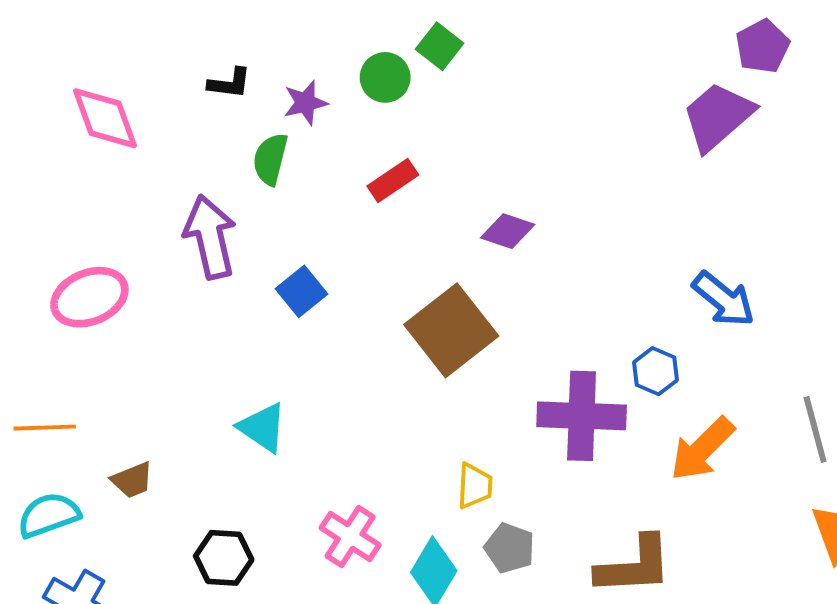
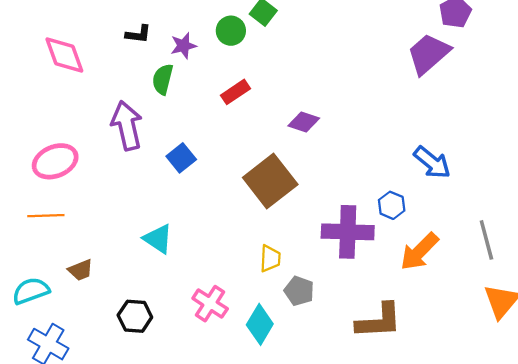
orange line: (45, 428) -> (46, 216), moved
yellow trapezoid: (475, 486) -> (270, 258), moved
gray pentagon: (510, 548) -> (299, 291), moved

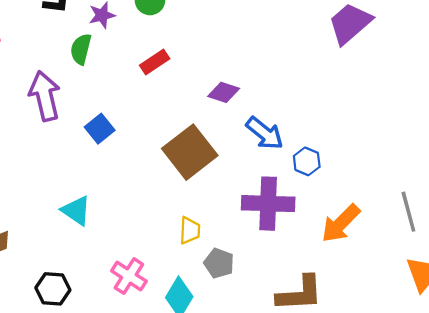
blue arrow: (432, 162) -> (265, 133), moved
blue hexagon: (392, 205) -> (307, 161), moved

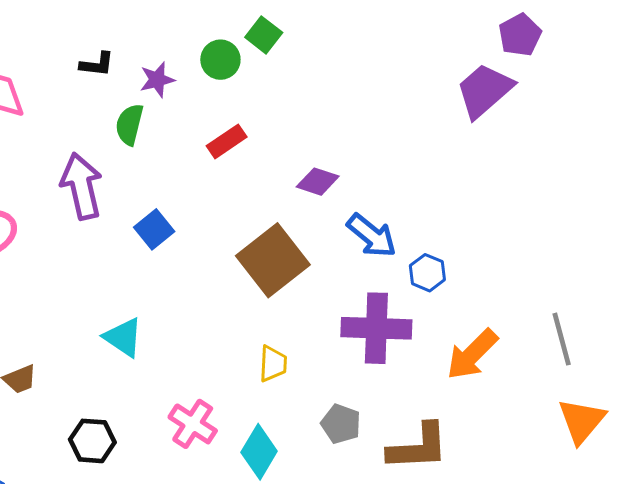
gray pentagon: (219, 263) -> (341, 424), moved

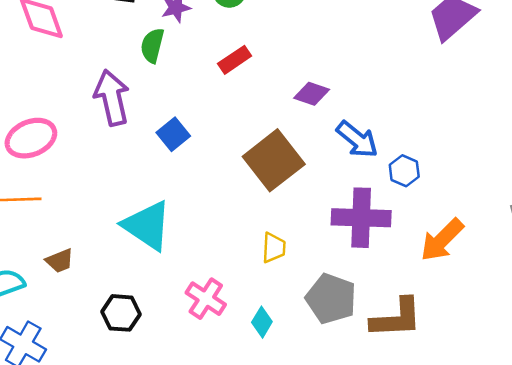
cyan triangle: (123, 337) -> (147, 226), size x1.5
gray pentagon: (341, 424) -> (331, 299), size x1.5
cyan diamond: (259, 452) -> (262, 322), size x0.7

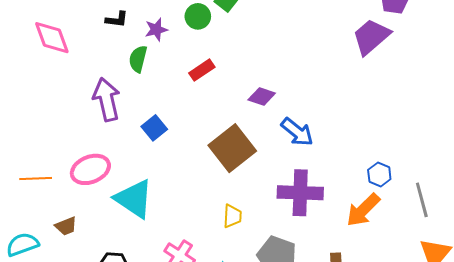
pink ellipse: (31, 138) -> (90, 169), moved
blue hexagon: (404, 171) -> (379, 174), moved

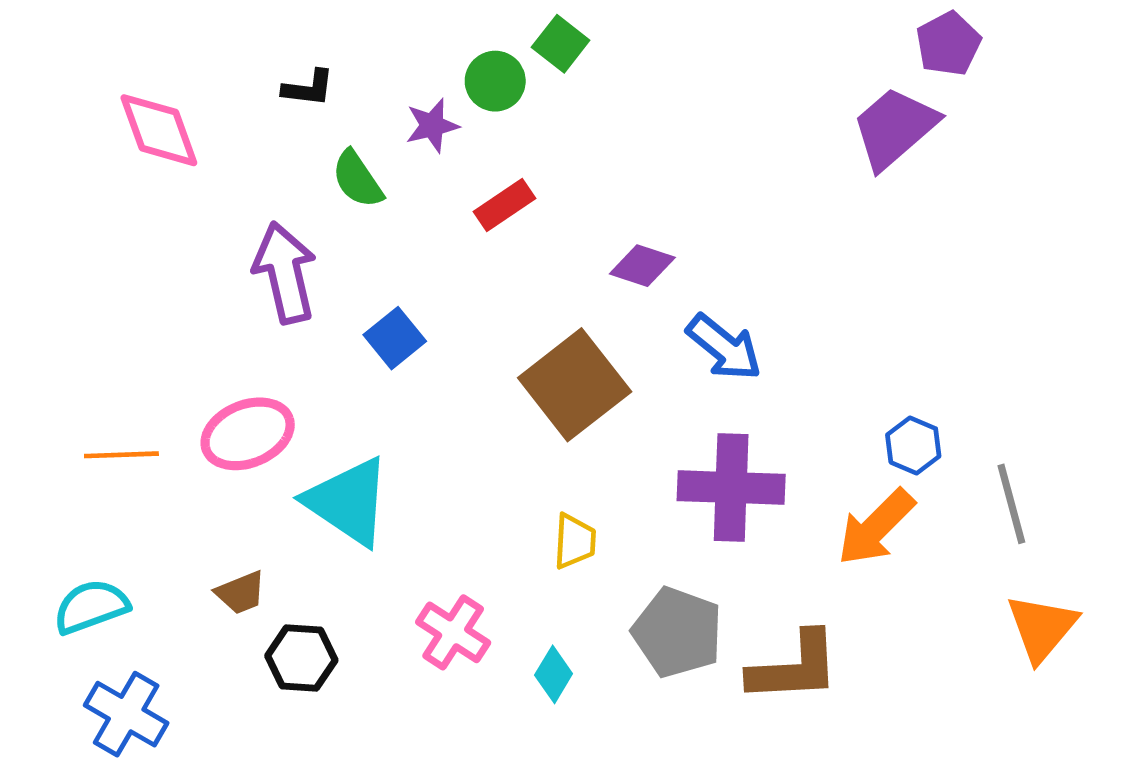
purple star: (156, 30) -> (432, 125), moved
green semicircle: (138, 59) -> (357, 179), turned -48
brown trapezoid: (66, 226) -> (241, 593), moved

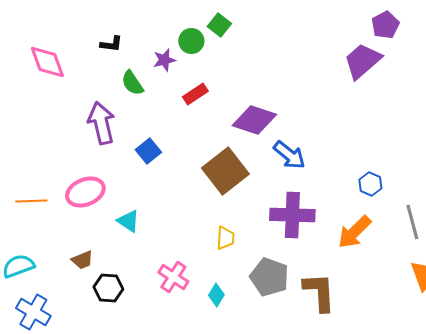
purple diamond: (642, 266) -> (254, 120), size x1.6
blue hexagon: (913, 445) -> (370, 184), moved
cyan triangle: (348, 502) -> (128, 221), size x0.6
brown L-shape: (794, 667) -> (319, 292), turned -90

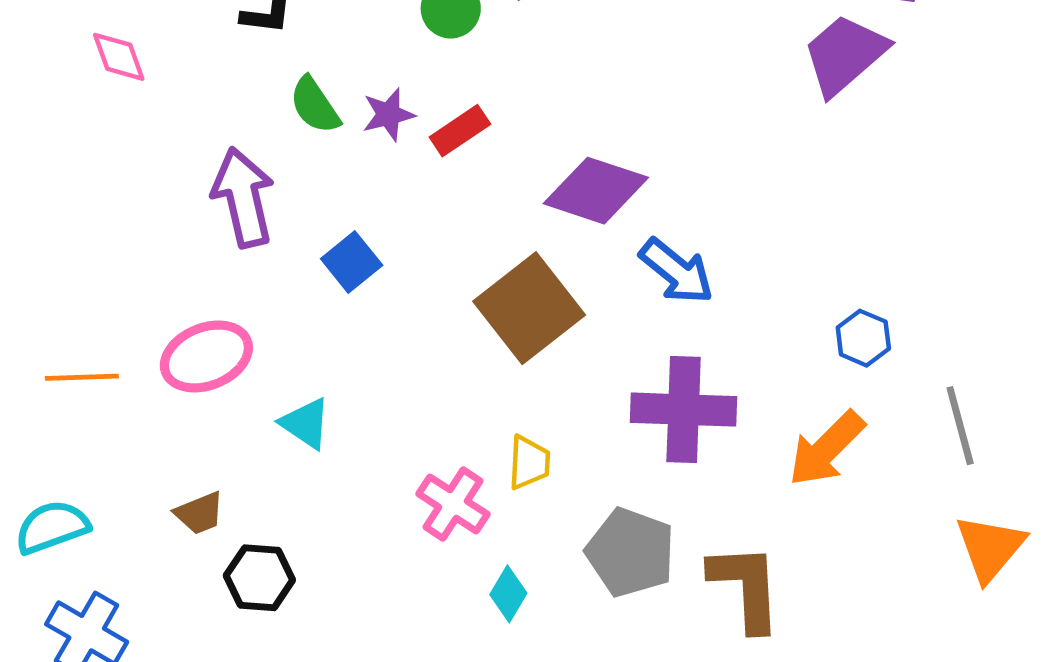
purple star: (164, 60) -> (388, 114), moved
pink diamond: (47, 62) -> (119, 57), size x0.7
pink cross: (173, 277) -> (453, 504), moved

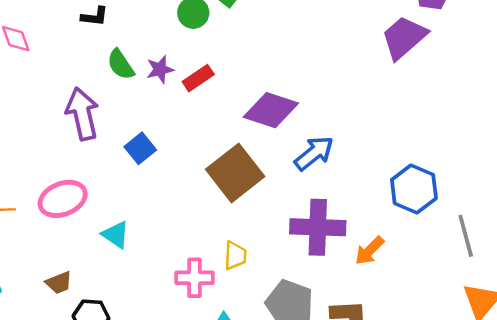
blue arrow: (677, 271) -> (314, 153), turned -78
blue hexagon: (863, 338) -> (414, 189), size x1.6
orange arrow: (826, 449) -> (370, 251), moved, size x0.7
pink cross: (453, 504) -> (194, 278), turned -33

